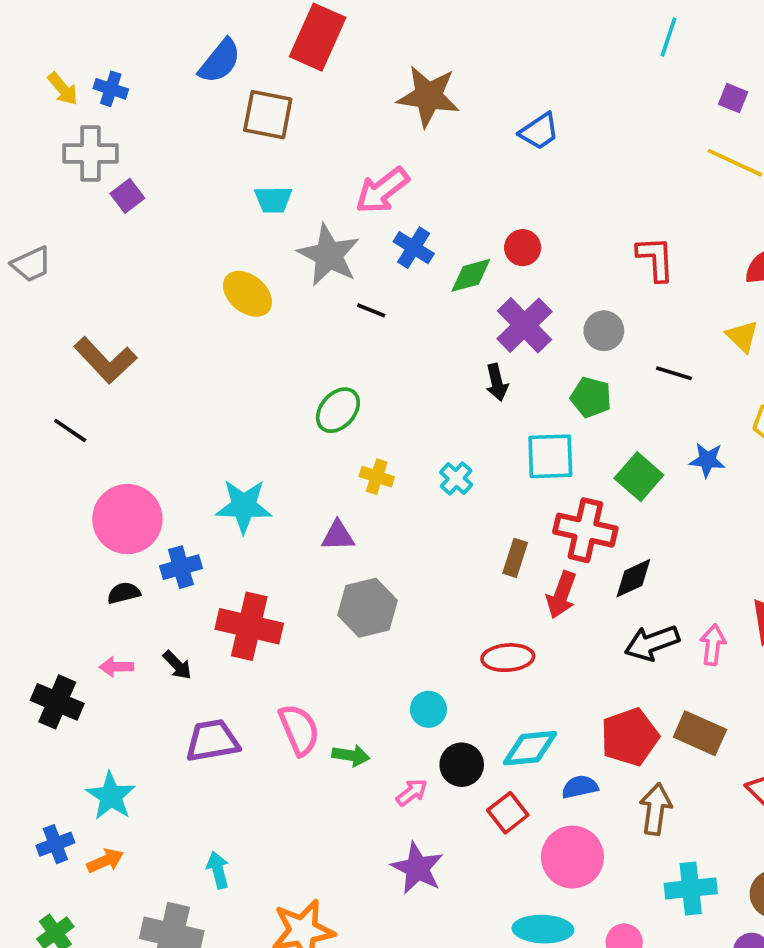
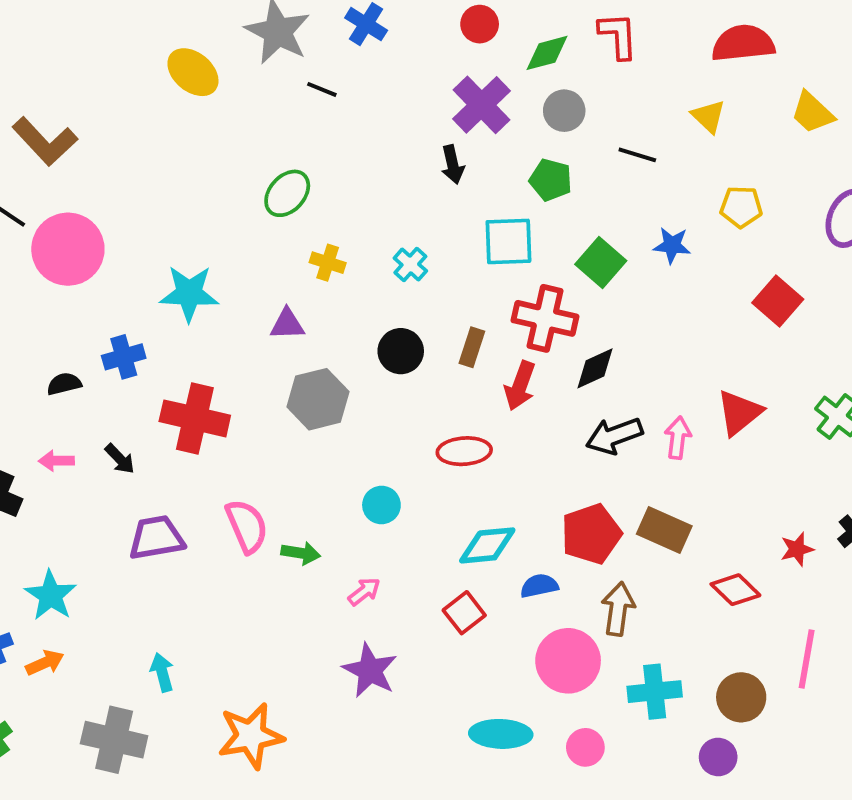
green diamond: (471, 275) -> (547, 53), moved
pink circle: (127, 519) -> (68, 249), moved
black circle: (462, 765) -> (401, 351), moved
pink circle: (572, 857) -> (568, 661), moved

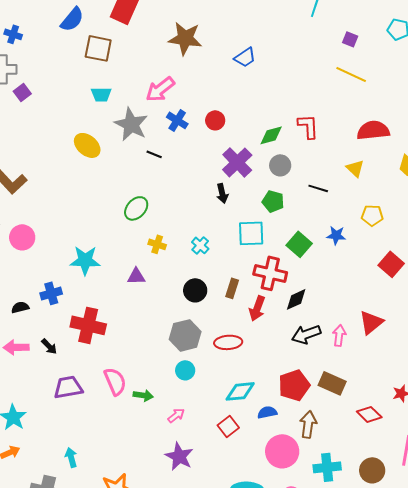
red circle: (480, 24) -> (215, 120), moved
pink circle: (68, 249) -> (22, 237), size x0.7
gray hexagon: (318, 399) -> (185, 335), moved
pink arrow: (56, 461) -> (16, 347), size x1.4

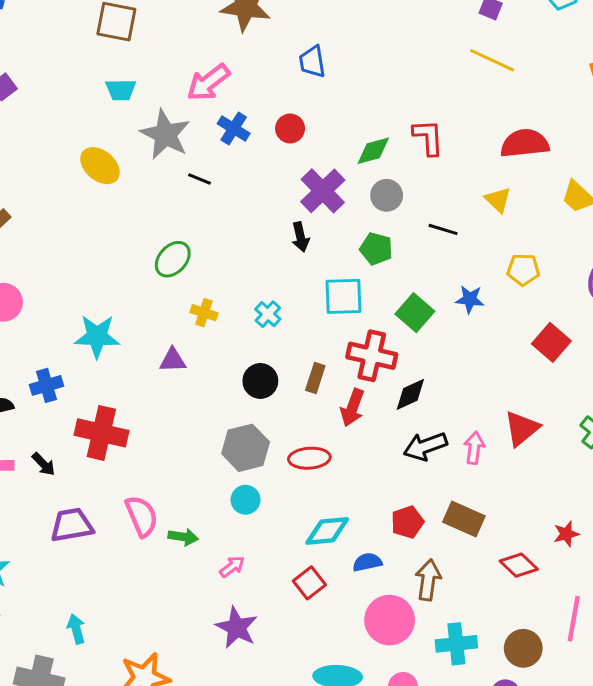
blue trapezoid: (245, 57) -> (312, 62), moved, turned 115
red pentagon: (294, 385) -> (407, 522), size x0.7

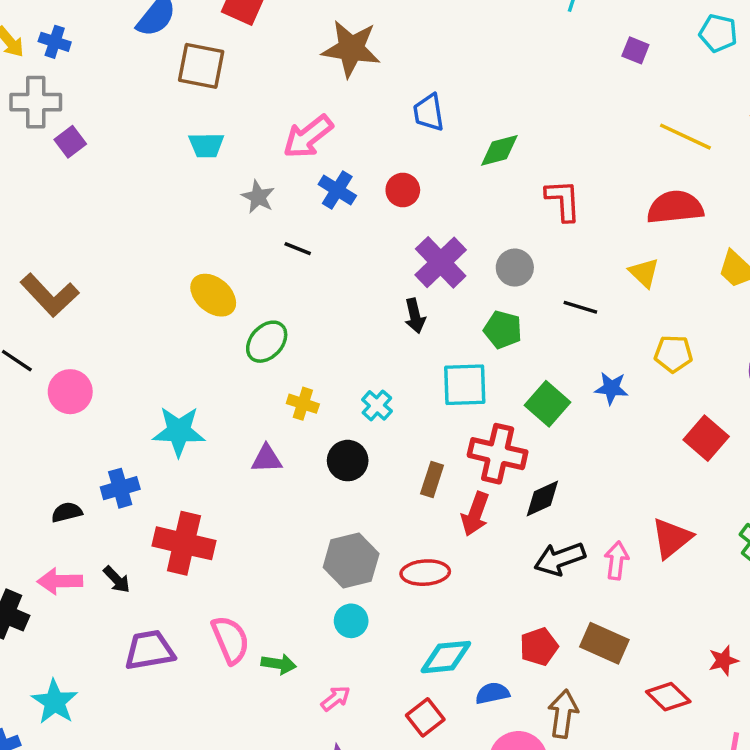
yellow line: (492, 60) -> (685, 137), moved
gray star: (165, 134) -> (258, 197), size x0.6
green diamond: (373, 151) -> (499, 150), moved
yellow ellipse: (100, 166) -> (213, 295), moved
black circle: (260, 381) -> (348, 461), moved

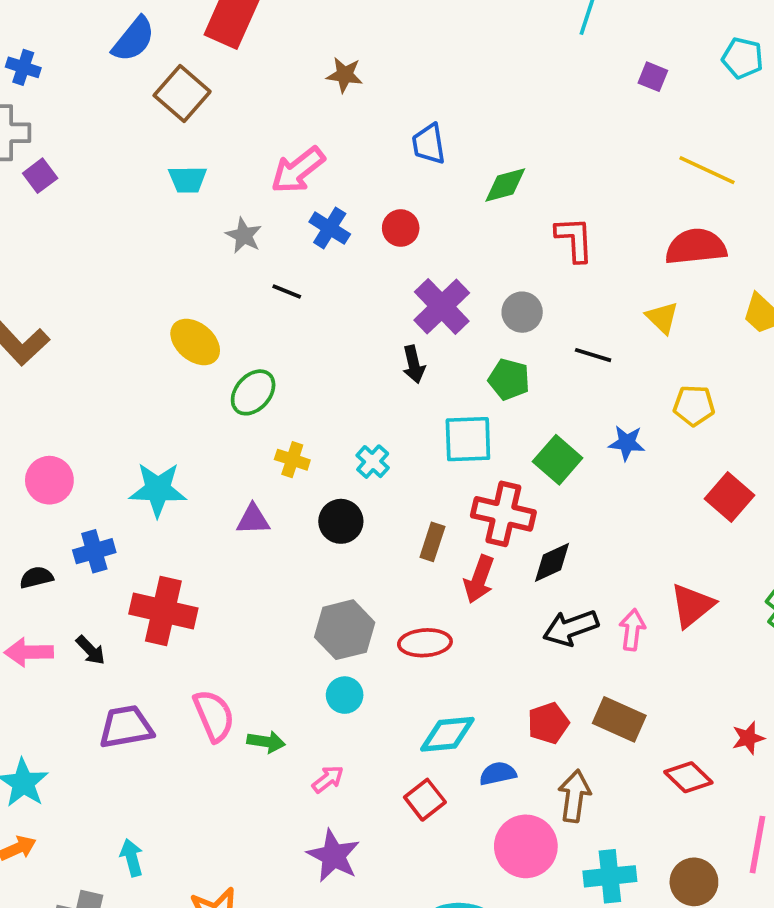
brown star: (351, 49) -> (345, 75), size x0.6
brown square: (201, 66) -> (182, 94), turned 30
pink circle: (70, 392) -> (49, 480), moved

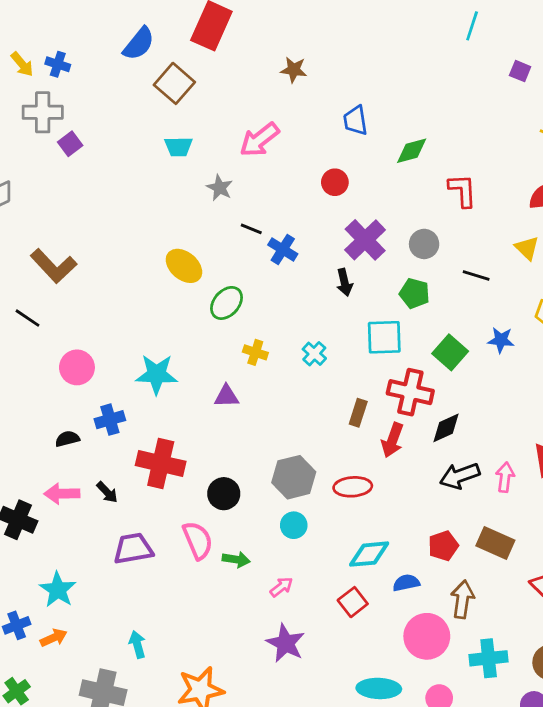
blue cross: (330, 228) -> (283, 249), moved
black circle: (341, 521) -> (224, 494), moved

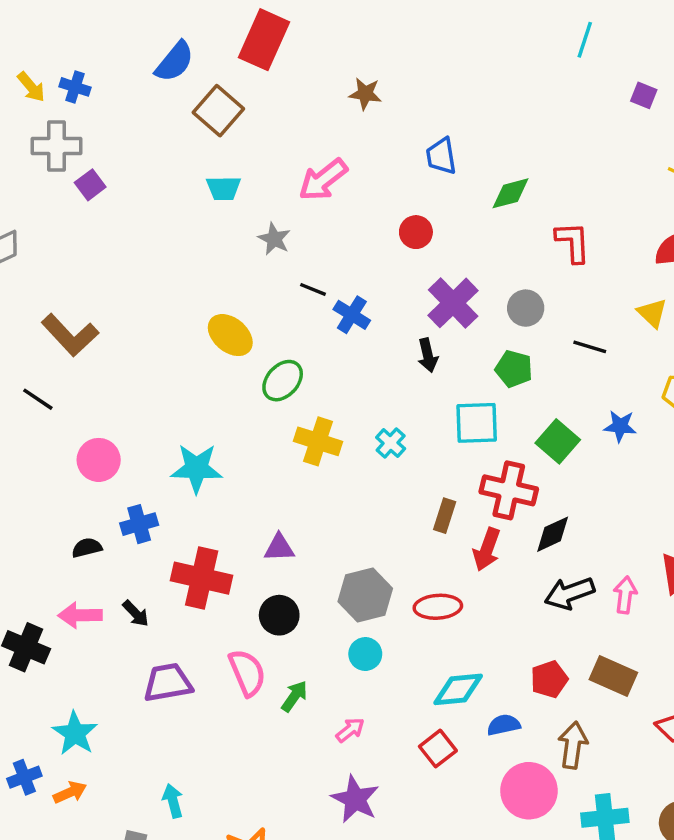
yellow cross: (255, 352) -> (318, 441), size x1.5
purple triangle: (227, 396) -> (279, 548), moved
green arrow: (236, 560) -> (294, 696), turned -64

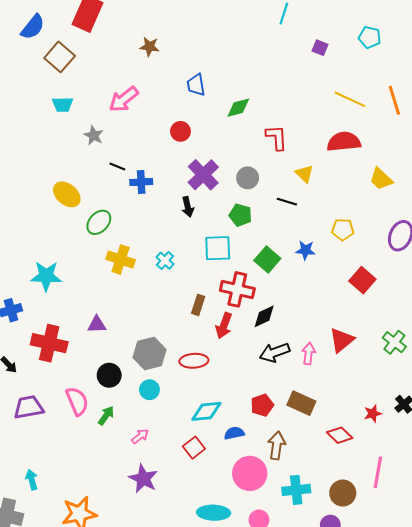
yellow triangle: (652, 313) -> (304, 174), moved
blue cross: (352, 315) -> (141, 182), turned -35
black circle: (279, 615) -> (109, 375), moved

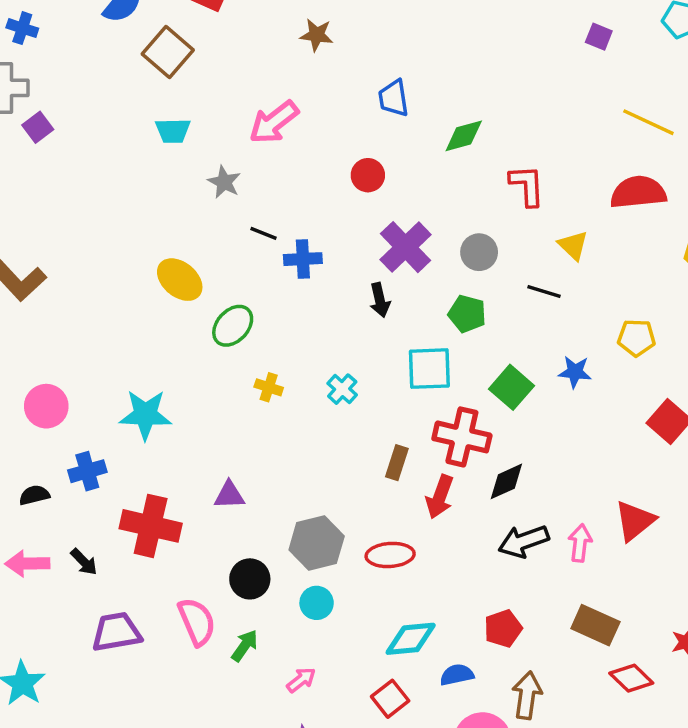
yellow cross: (121, 260) -> (269, 387), size x0.6
brown rectangle: (301, 403) -> (595, 625), moved

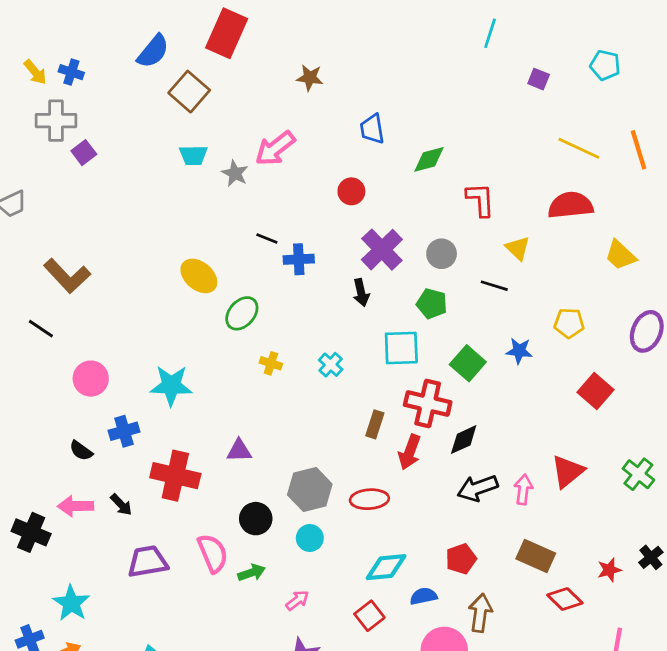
gray star: (224, 182) -> (235, 173), moved
black semicircle: (34, 495) -> (81, 451), turned -130
green arrow: (245, 646) -> (252, 573), turned 36

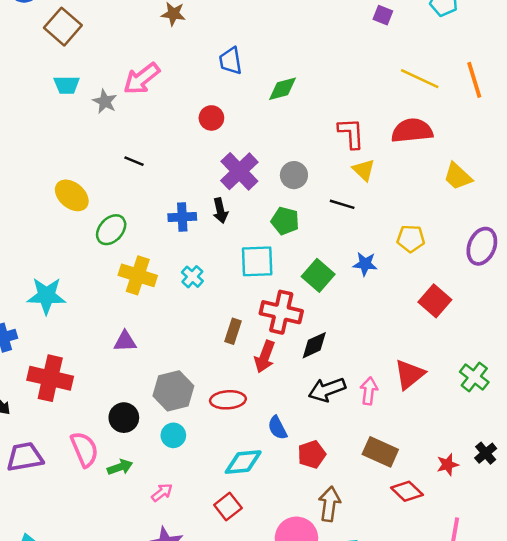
red L-shape: (480, 200) -> (351, 133), moved
blue cross: (299, 259) -> (182, 217), moved
yellow cross: (271, 363) -> (138, 275), size x1.8
purple triangle: (239, 451) -> (125, 341), moved
blue semicircle: (423, 596) -> (277, 428), moved, turned -105

